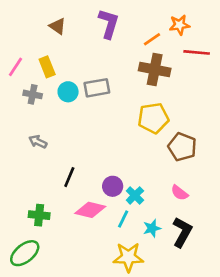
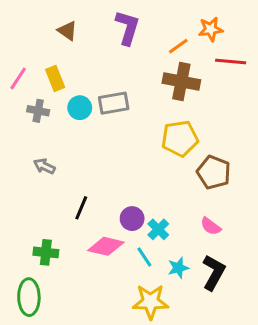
cyan line: (123, 219) -> (144, 257), turned -60
green ellipse: (25, 253) -> (29, 297), turned -52

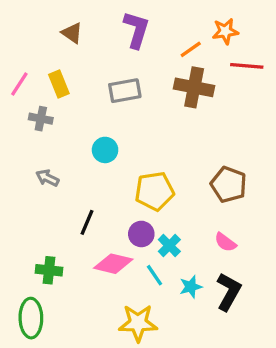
gray rectangle: (114, 103) -> (125, 91), moved
cyan circle: (80, 108) -> (105, 150), moved
yellow pentagon: (180, 138) -> (154, 191), moved
yellow star: (151, 302) -> (138, 323), moved

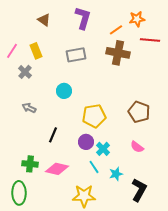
gray cross: (41, 119) -> (25, 72), turned 32
pink diamond: (113, 264) -> (57, 169), moved
black L-shape: (229, 292) -> (139, 190), moved

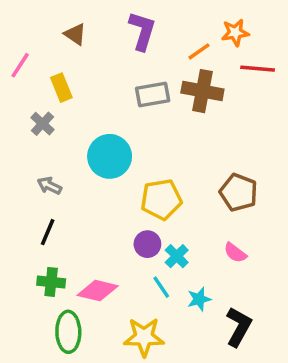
pink line: (12, 51) -> (20, 65), moved
gray rectangle: (76, 55) -> (153, 94), moved
cyan circle: (64, 91) -> (110, 156), size x1.6
black line: (53, 135) -> (48, 232), moved
green ellipse: (19, 193) -> (68, 332), moved

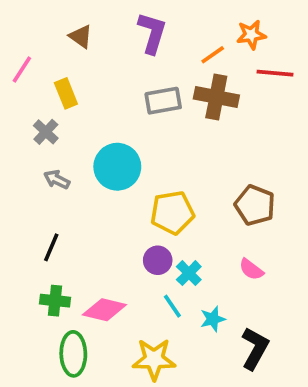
gray arrow: (49, 186) -> (57, 180), moved

